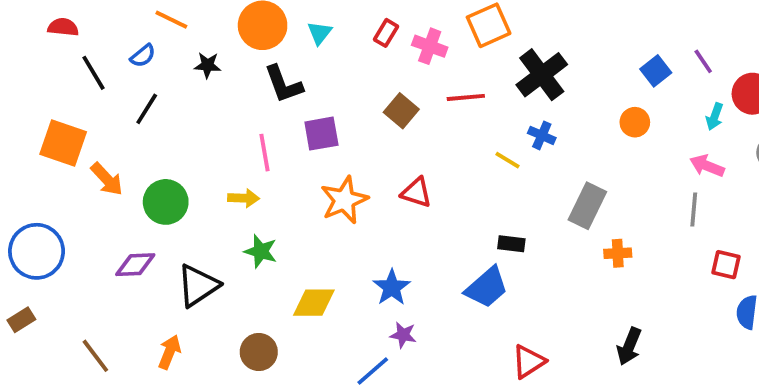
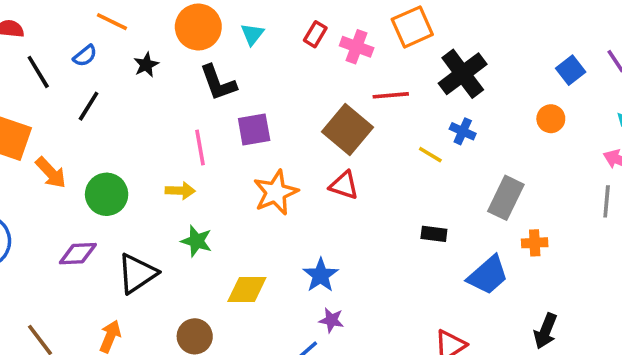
black star: (207, 65) -> (146, 65), turned -30
brown square: (401, 111) -> (348, 130), moved, size x1.5
blue trapezoid: (487, 287) -> (488, 275), moved

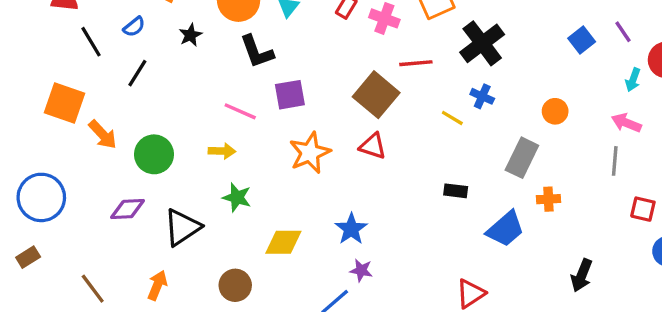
orange circle: (551, 119) -> (555, 111), moved
pink line: (200, 147) -> (240, 111), turned -56
black arrow: (545, 331) -> (582, 275), moved

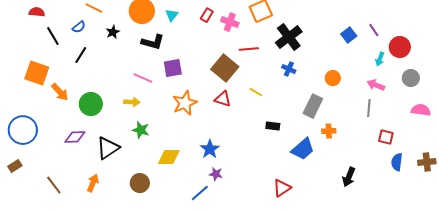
black L-shape: (257, 52) -> (153, 42), turned -55
yellow line: (452, 118) -> (256, 92), moved

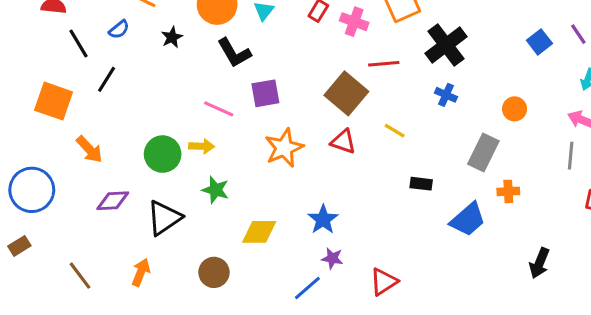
black L-shape: (153, 42) -> (234, 53), turned 45
black line: (81, 55) -> (107, 79), moved
orange arrow: (60, 92) -> (89, 149), moved
green circle: (91, 104) -> (163, 154), moved
red triangle: (282, 188) -> (384, 282), moved

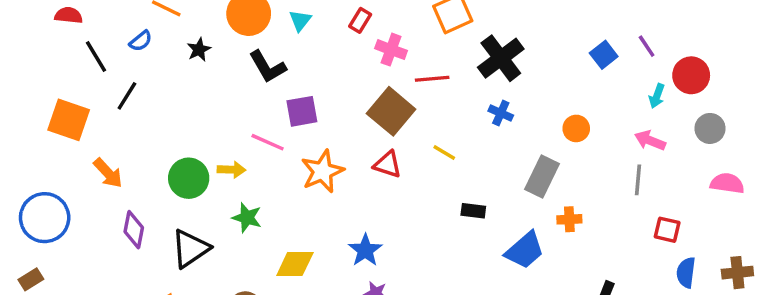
pink cross: (354, 22) -> (391, 50), moved
pink line: (219, 109) -> (268, 142), moved
purple diamond: (113, 201) -> (134, 230), turned -76

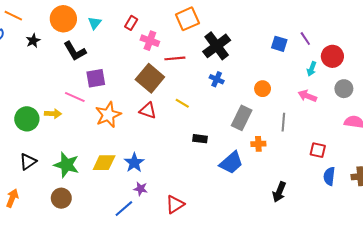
blue square: (604, 55) -> (279, 44), turned -35
gray line: (638, 180) -> (283, 122), moved
green star: (247, 218) -> (66, 165), moved, size x1.4
black triangle: (190, 249) -> (28, 162), size x0.7
yellow diamond: (295, 264) -> (104, 163), moved

